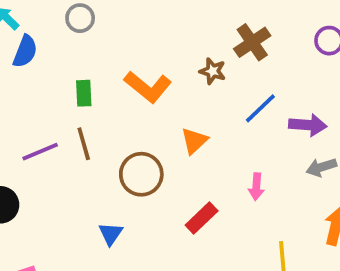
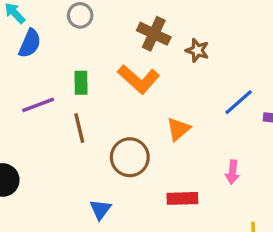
brown cross: (252, 42) -> (154, 34), moved, turned -32
brown star: (213, 71) -> (197, 50), moved
purple line: (40, 152) -> (38, 105), moved
red rectangle: (202, 218) -> (182, 198), turned 40

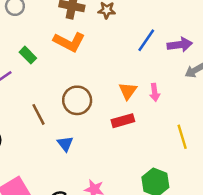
green rectangle: (81, 83) -> (28, 55), turned -30
brown line: (79, 128) -> (38, 114), moved
orange triangle: (178, 129) -> (128, 91), moved

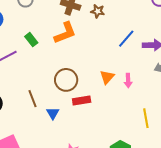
orange L-shape: (69, 42) -> (65, 33), turned -55
brown line: (38, 114) -> (32, 99), moved
red rectangle: (123, 121) -> (82, 101), moved

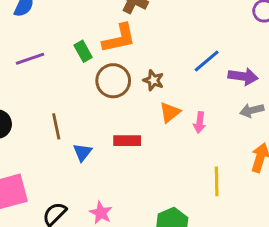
brown star: (98, 11) -> (153, 80), moved
green rectangle: (31, 40) -> (83, 51), moved
brown circle: (66, 80) -> (113, 81), moved

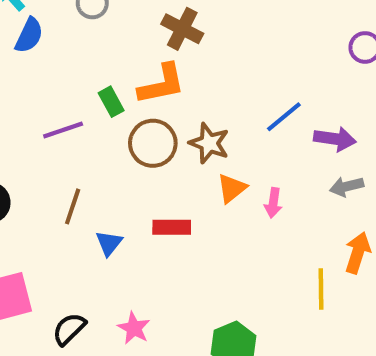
purple line: (30, 59) -> (63, 130), moved
brown star: (153, 80) -> (209, 143), size x1.4
brown line: (56, 126) -> (73, 206), turned 30
yellow line: (217, 181) -> (321, 289), moved

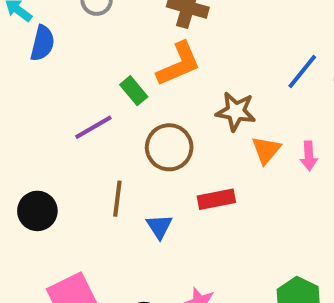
brown circle: (153, 143) -> (169, 147), moved

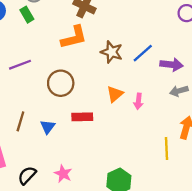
green rectangle: (134, 91) -> (27, 15), moved
brown star: (236, 111) -> (112, 52), moved
brown line: (117, 199) -> (20, 121), moved

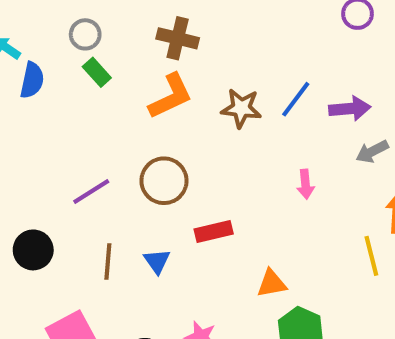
green rectangle: (27, 15) -> (97, 72), moved
purple line: (20, 65) -> (91, 191), moved
orange triangle: (115, 94) -> (272, 283), moved, turned 42

